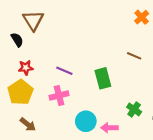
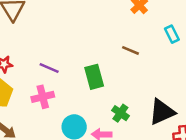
green cross: (134, 109) -> (120, 113), moved

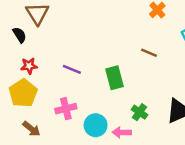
pink cross: (43, 97) -> (66, 109), moved

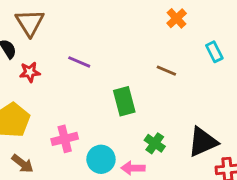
red star: (29, 66) -> (30, 72), moved
purple line: (72, 69) -> (79, 62), moved

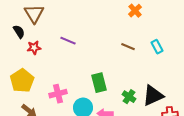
cyan rectangle: (214, 52) -> (157, 47), moved
green rectangle: (124, 101) -> (99, 83), moved
green cross: (155, 143) -> (129, 97), moved

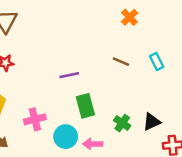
purple line: (68, 41) -> (69, 75), moved, turned -35
black triangle: (153, 96) -> (152, 122), size x0.7

